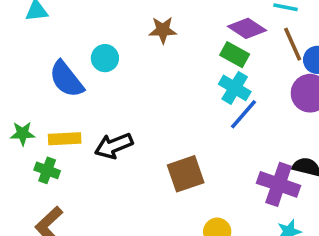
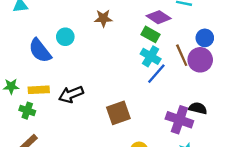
brown line: (293, 44) -> (182, 55), moved

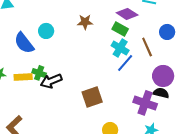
brown star: (103, 18) -> (85, 22), moved
purple circle: (200, 60) -> (163, 76), moved
green cross: (27, 111) -> (39, 73), moved

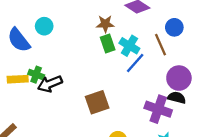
brown star: (85, 22) -> (105, 24), moved
green rectangle: (120, 29) -> (108, 43), moved, turned 42
blue circle: (167, 32) -> (174, 27), moved

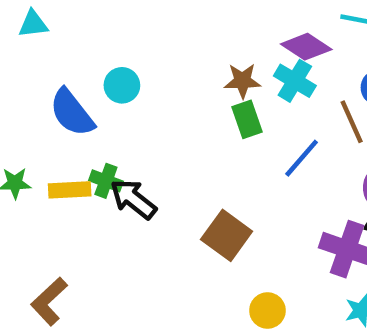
cyan cross: (129, 46) -> (295, 81), moved
black arrow: (50, 84) -> (133, 199), turned 60
brown square: (97, 102) -> (227, 235), turned -35

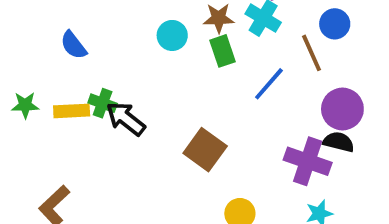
cyan circle: (122, 85) -> (172, 35), moved
blue semicircle: (72, 113) -> (74, 45), size x0.7

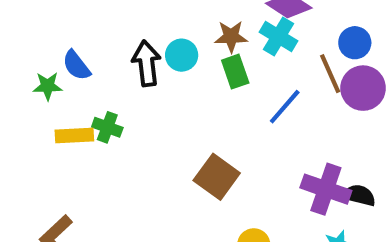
green star: (25, 105) -> (48, 86), moved
purple circle: (342, 109) -> (363, 88), moved
black arrow: (126, 119) -> (147, 63), moved, turned 45
black semicircle: (339, 142) -> (359, 195), moved

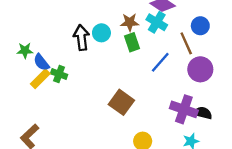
blue semicircle: (76, 65) -> (41, 62), moved
purple circle: (363, 88) -> (200, 69), moved
yellow rectangle: (74, 136) -> (40, 79), turned -42

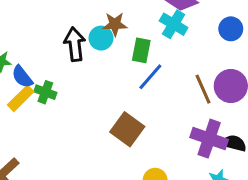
brown star: (130, 22) -> (115, 24), moved
green rectangle: (132, 42) -> (141, 50), turned 30
brown line: (186, 43) -> (203, 89), moved
blue line: (160, 62) -> (150, 77), moved

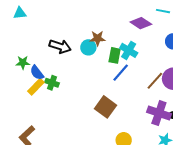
cyan cross: (174, 24) -> (129, 50), moved
black arrow: (75, 44) -> (60, 46), moved, turned 115
brown line: (203, 89) -> (155, 81), turned 66

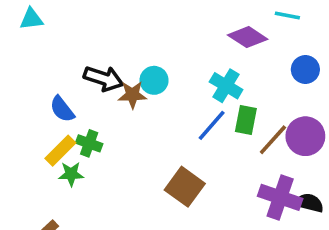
brown star: (97, 38) -> (132, 95), moved
green rectangle: (115, 55) -> (246, 120), moved
green star: (23, 63) -> (71, 174), moved
blue semicircle: (37, 73) -> (62, 109), moved

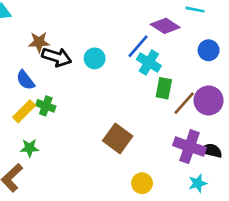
brown star: (132, 95) -> (39, 42), moved
blue line: (212, 125) -> (138, 46), moved
green star: (71, 174) -> (29, 148), moved

